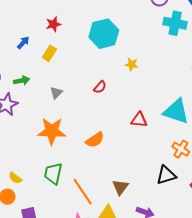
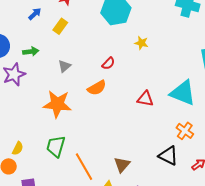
orange semicircle: (95, 140) -> (97, 88), moved
black triangle: (166, 175) -> (168, 156), turned 40
yellow semicircle: (15, 178) -> (18, 148), turned -104

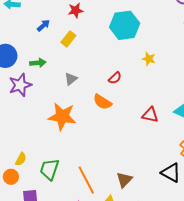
orange semicircle: (97, 88) -> (102, 102), turned 60
green trapezoid: (56, 146) -> (50, 169), moved

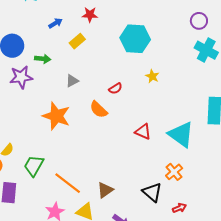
orange line: (86, 180) -> (68, 183), turned -36

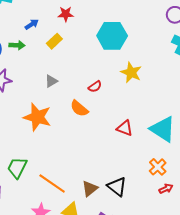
green arrow: (43, 59) -> (17, 45), moved
yellow star: (152, 76) -> (131, 72), size x1.5
black triangle: (152, 192) -> (117, 187), moved
red arrow: (179, 208) -> (166, 189), moved

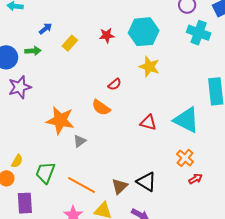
red star: (66, 14) -> (107, 35), moved
cyan hexagon: (112, 36) -> (144, 32), moved
gray triangle: (51, 81) -> (80, 141), moved

